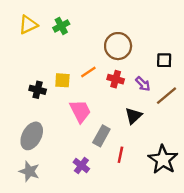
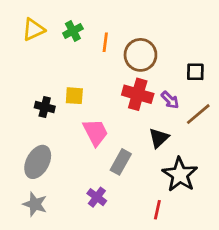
orange line: (88, 72) -> (105, 42), moved, turned -49
red cross: (116, 79) -> (138, 94), size x1.5
red line: (120, 155) -> (157, 210), moved
black star: (163, 160) -> (180, 175), moved

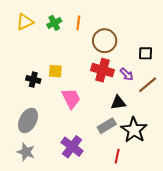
orange line: (105, 42) -> (78, 23), moved
black triangle: (159, 138) -> (118, 103), turned 35
gray rectangle: (121, 162) -> (107, 126), moved, turned 30
purple cross: (97, 197) -> (72, 147), size x1.5

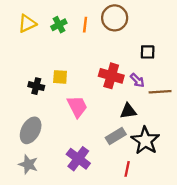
brown circle: (105, 41) -> (115, 18), moved
black square: (145, 53) -> (148, 52), moved
brown line: (148, 85) -> (160, 92), turned 36

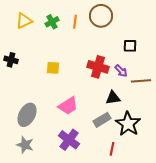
black cross: (36, 86) -> (11, 60), moved
pink trapezoid: (77, 106) -> (68, 106), moved, turned 85

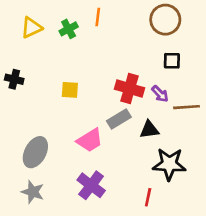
brown circle: (101, 16) -> (165, 20), moved
orange line: (75, 22) -> (98, 17), moved
gray rectangle: (102, 120) -> (119, 119), moved
black star: (128, 124) -> (169, 164), turned -30

